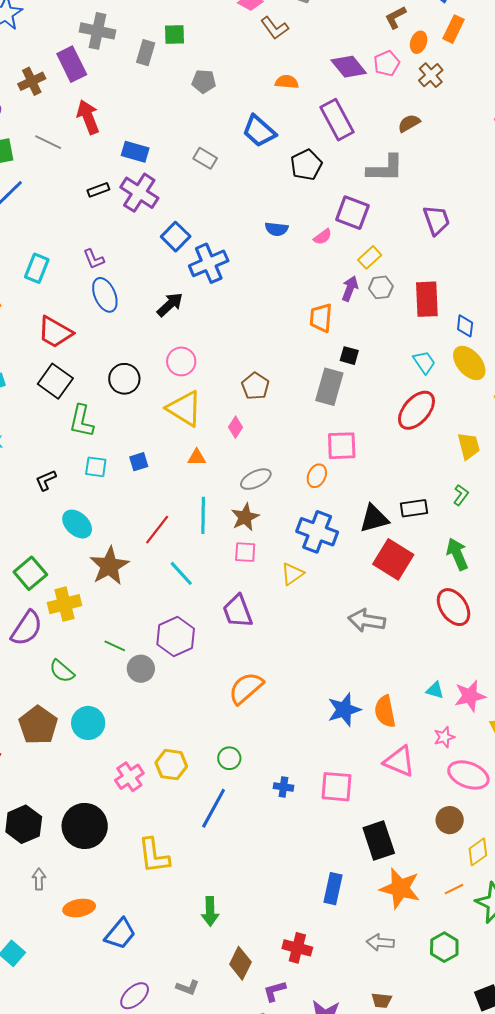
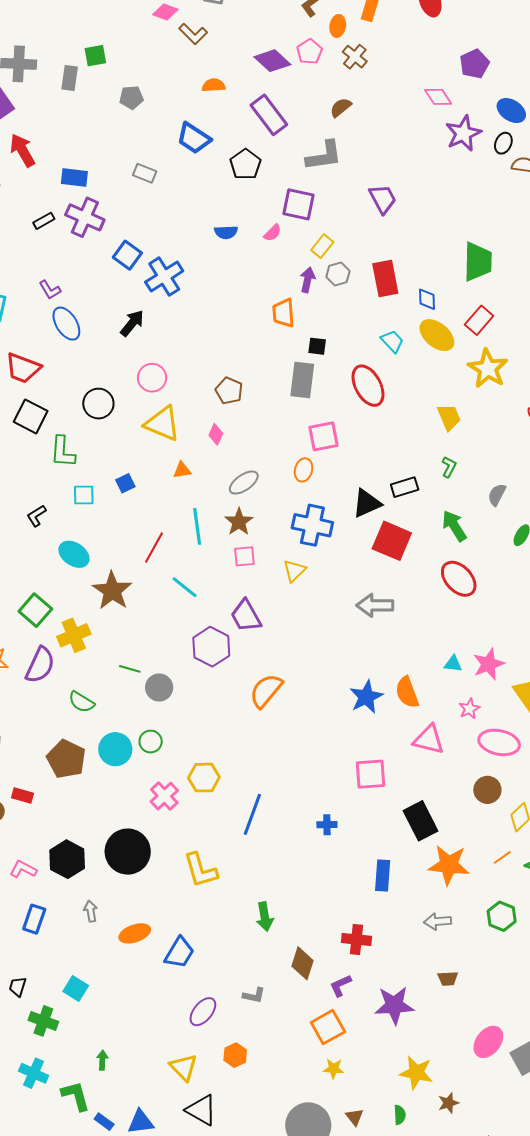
red ellipse: (416, 410) -> (368, 386), moved, turned -60
purple hexagon: (176, 637) -> (211, 647), moved
green circle: (229, 758) -> (151, 742), moved
blue cross: (283, 787) -> (327, 825), moved

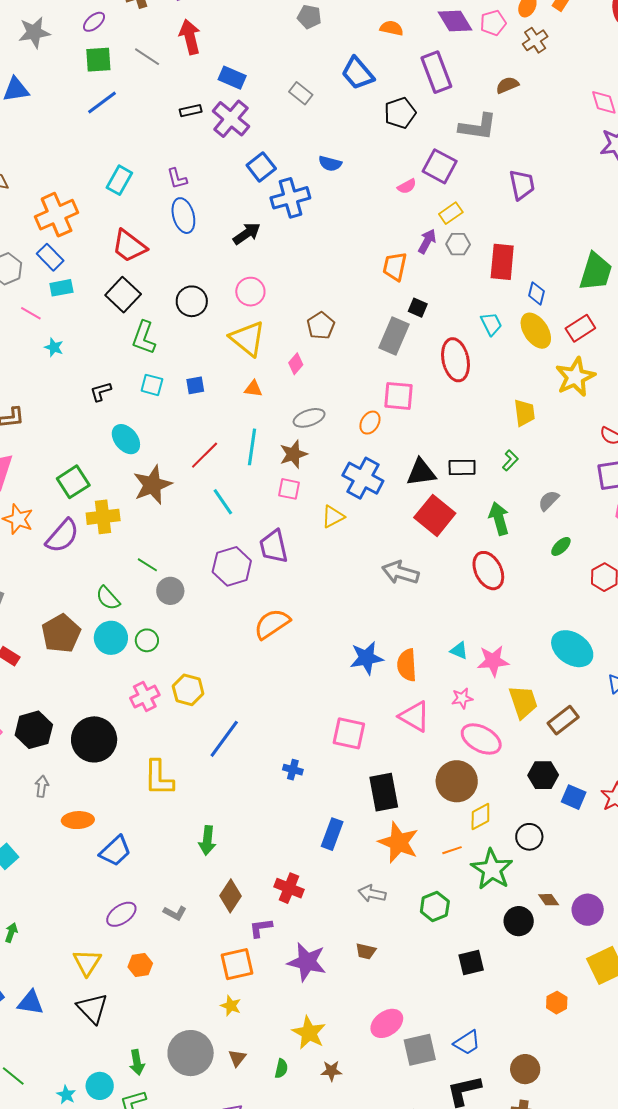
blue semicircle: (226, 232) -> (330, 164), moved
green semicircle: (81, 702) -> (108, 598), moved
brown circle: (487, 790) -> (457, 781), size x1.5

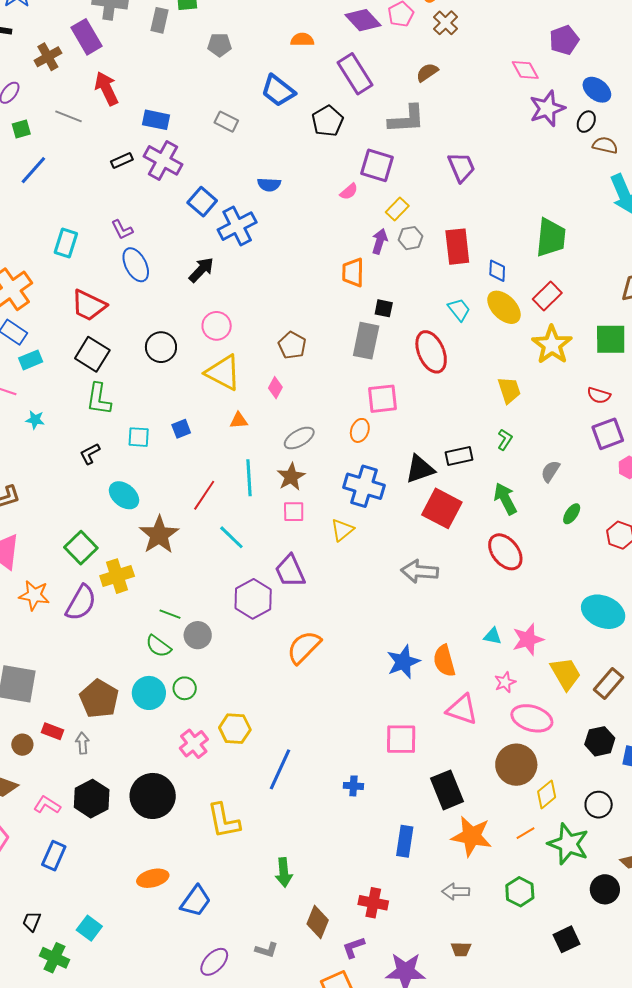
green square: (98, 60) -> (21, 129), size x0.7
green L-shape: (144, 338) -> (99, 399), moved
green semicircle: (108, 598) -> (158, 646), moved
gray arrow: (42, 786) -> (82, 743), moved

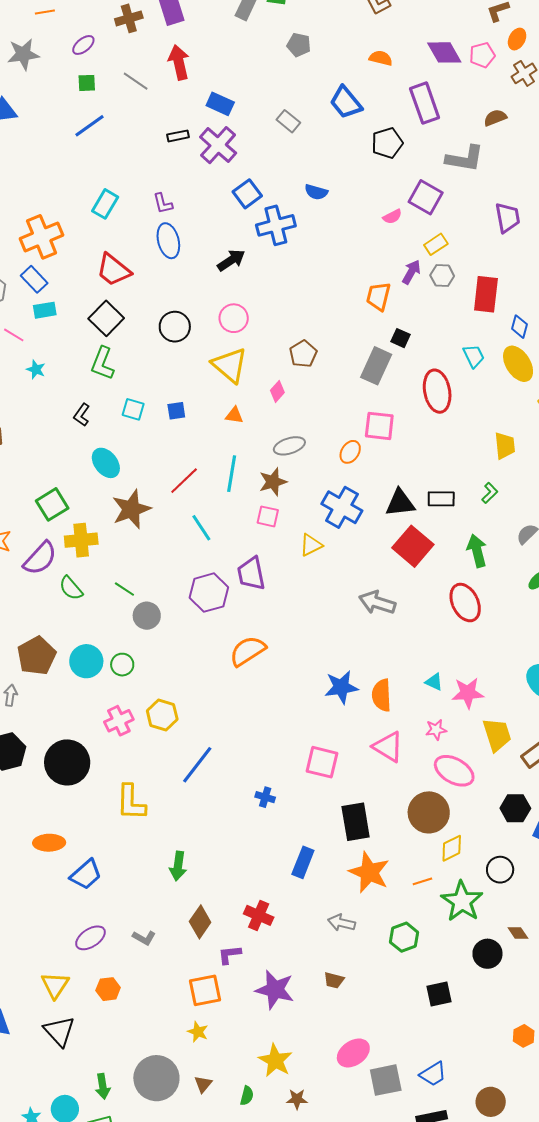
black L-shape: (90, 454) -> (82, 415), turned -40
green semicircle: (158, 646) -> (71, 588), moved

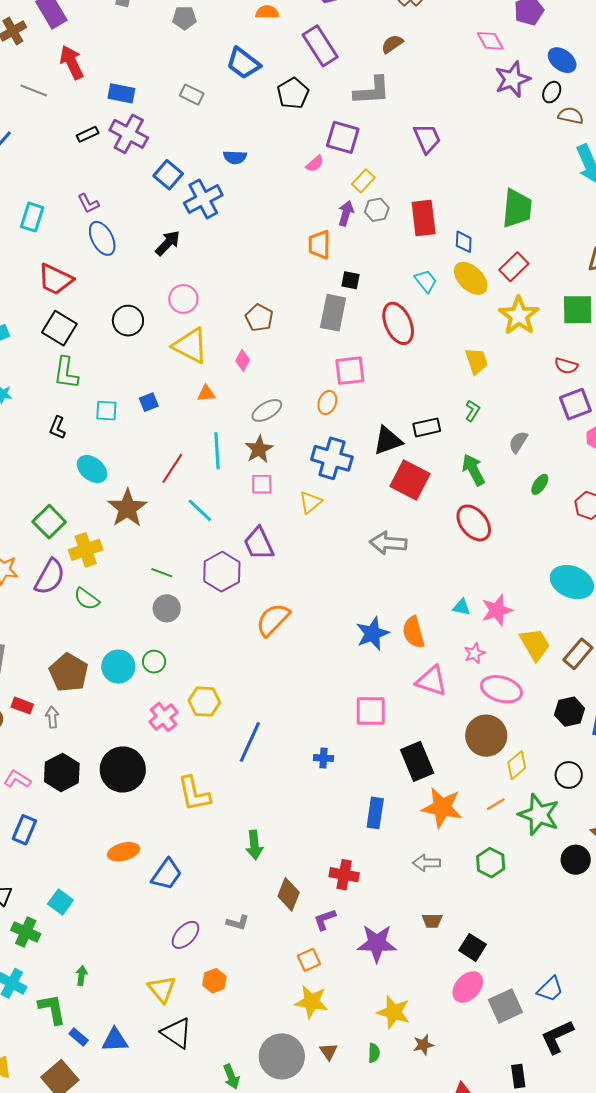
green line: (124, 589) -> (162, 573), moved
orange square: (205, 990) -> (309, 960), size x0.7
black square: (439, 994) -> (473, 947), moved, turned -32
yellow star: (198, 1032) -> (311, 1002), size x1.6

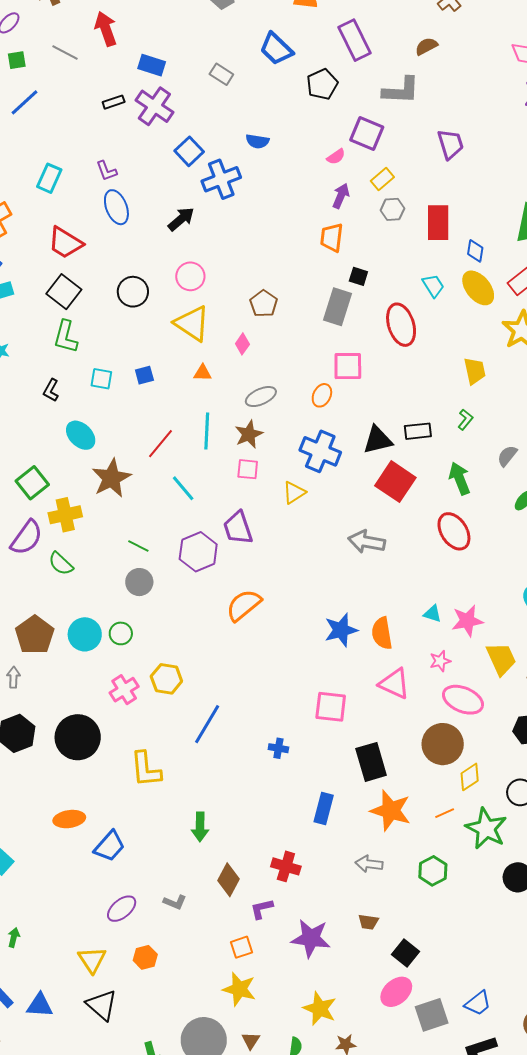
purple arrow: (346, 213) -> (341, 196), moved

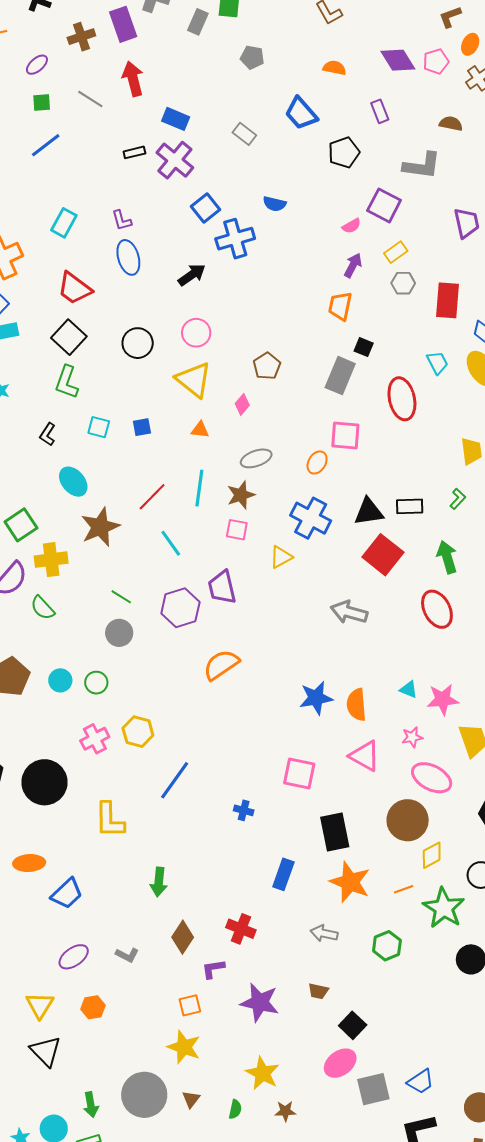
purple rectangle: (354, 40) -> (380, 111), size x0.6
brown semicircle: (426, 46) -> (451, 124), turned 35
cyan circle: (85, 634) -> (60, 680), size x0.7

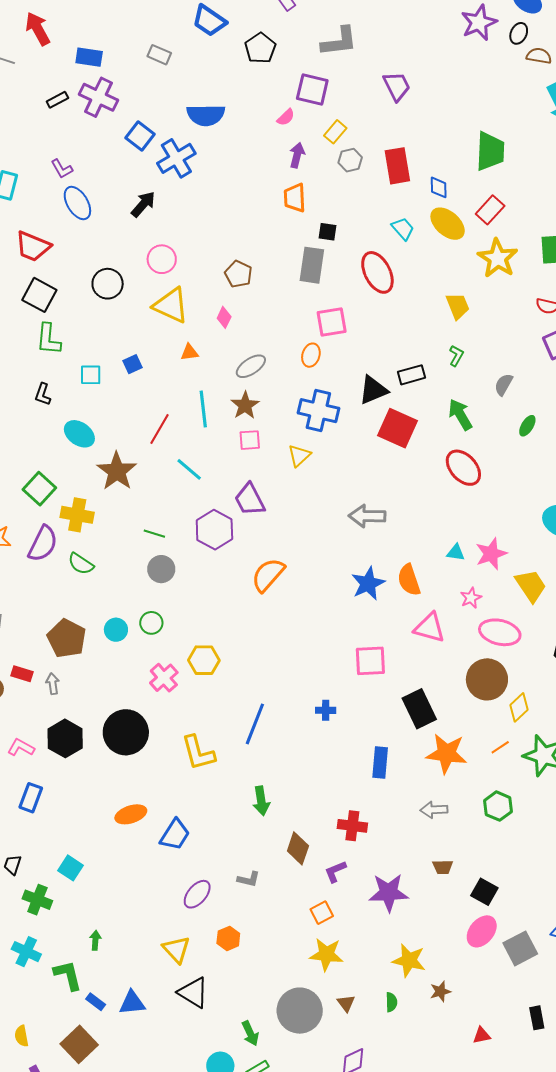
blue semicircle: (274, 204) -> (206, 115), size x1.6
yellow cross: (51, 560) -> (77, 515), turned 32
gray arrow: (349, 612) -> (367, 516), moved
blue line: (175, 780) -> (255, 724), moved

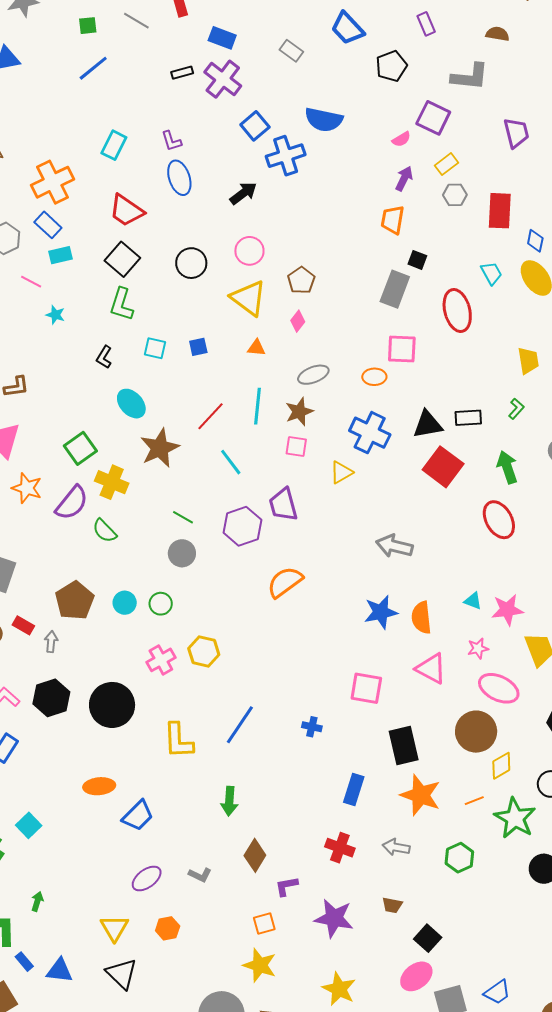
brown pentagon: (238, 274) -> (301, 280), moved
orange ellipse: (311, 355) -> (374, 377), turned 60
red cross: (352, 826) -> (340, 848), moved

